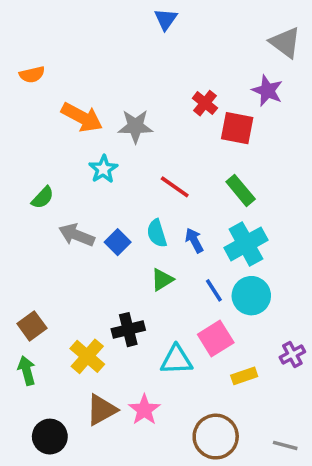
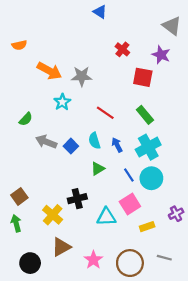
blue triangle: (166, 19) -> (100, 12), turned -32
red cross: (205, 103) -> (122, 49), moved
pink star: (144, 410) -> (93, 260), moved
gray line: (285, 445) -> (164, 258), moved

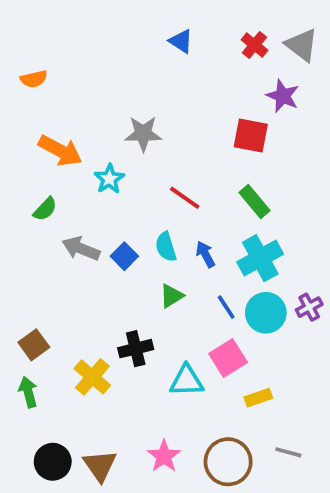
blue triangle: (100, 12) -> (181, 41), moved
red cross: (122, 49) -> (254, 45), moved
orange arrow: (49, 71) -> (60, 151), moved
purple cross: (176, 214) -> (309, 307), moved
brown triangle: (61, 247) -> (100, 466), moved, turned -36

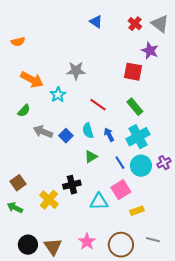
green arrow: (28, 392) -> (15, 208), turned -49

